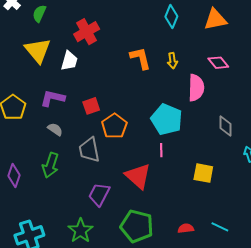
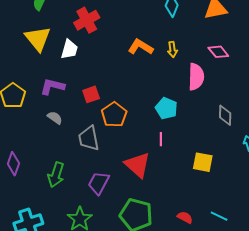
orange L-shape: (140, 58) -> (141, 47), turned -45
cyan pentagon: (167, 119) -> (166, 108), size x0.7
green arrow: (50, 165) -> (56, 175), moved
red semicircle: (186, 228) -> (185, 217), turned 35

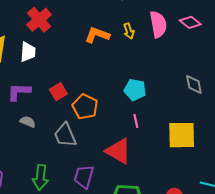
pink diamond: (218, 52) -> (190, 22), moved
pink semicircle: (196, 77) -> (158, 24), moved
yellow square: (203, 162) -> (182, 135), size x1.4

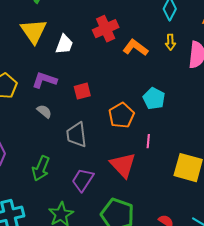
red cross: (39, 20) -> (106, 29), moved
yellow arrow: (129, 31) -> (170, 42), moved
cyan pentagon: (135, 90) -> (154, 99), moved
orange pentagon: (85, 107) -> (121, 115), moved

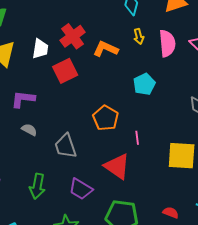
white trapezoid: (64, 44) -> (40, 49), moved
red square: (82, 91) -> (65, 71), moved, size x1.4
cyan pentagon: (154, 99) -> (144, 84), moved, turned 30
purple trapezoid: (83, 180) -> (81, 189), turned -80

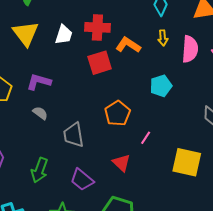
red cross: (73, 36) -> (97, 27), turned 30
red square: (65, 71) -> (100, 63), moved
pink line: (137, 138) -> (146, 138), turned 32
red triangle: (117, 166) -> (121, 163), size x0.7

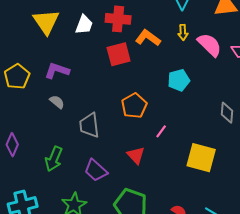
pink semicircle: (190, 49) -> (210, 45), turned -52

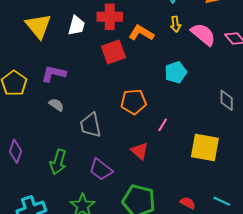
orange pentagon: (134, 106) -> (134, 102), turned 30

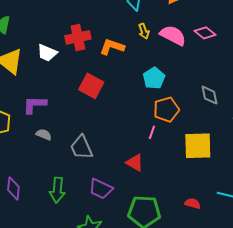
white trapezoid: (76, 25) -> (47, 53), turned 110
red square: (113, 52) -> (91, 86), moved, turned -30
orange pentagon: (134, 102) -> (166, 110), moved

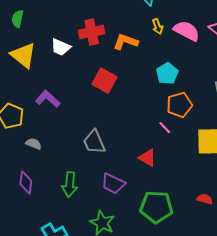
purple L-shape: (35, 105) -> (48, 99), turned 40
pink line: (152, 132) -> (165, 128), turned -64
gray semicircle: (44, 135) -> (34, 144), moved

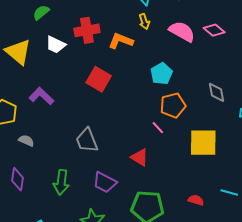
green semicircle: (17, 19) -> (41, 12), moved, turned 36
yellow arrow: (158, 26) -> (144, 22), moved

